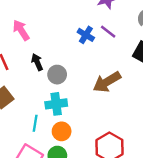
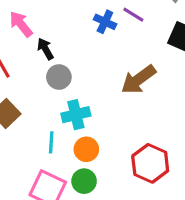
black arrow: (37, 62) -> (45, 49), moved
gray circle: (57, 75) -> (59, 77), moved

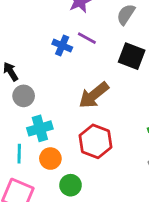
red hexagon: (150, 163) -> (95, 141), moved
green circle: (84, 181) -> (70, 185), moved

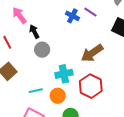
cyan cross: (40, 128) -> (64, 74), moved
cyan line: (19, 154) -> (36, 91), turned 72

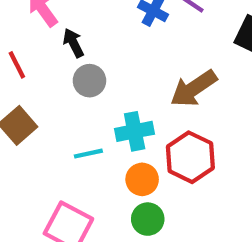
cyan line: (36, 91) -> (88, 154), moved
orange circle: (58, 96) -> (142, 179), moved

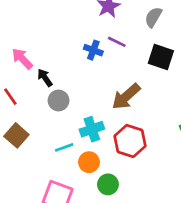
orange circle: (142, 179) -> (89, 162), moved

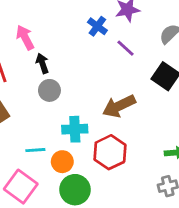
blue cross: (93, 50) -> (97, 26), moved
cyan line: (64, 147) -> (35, 150), moved
green circle: (108, 184) -> (75, 190), size x1.4

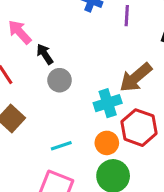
purple line: (126, 48) -> (127, 16), turned 66
cyan cross: (75, 129) -> (108, 103), moved
orange circle: (62, 162) -> (107, 143), moved

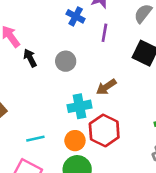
brown arrow: (136, 77) -> (106, 87), size x0.7
gray circle: (60, 80) -> (66, 61), moved

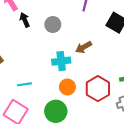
red hexagon: (104, 130) -> (98, 89), moved
orange circle: (75, 141) -> (67, 87), moved

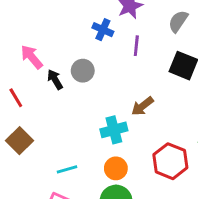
gray circle: (53, 24) -> (83, 71), moved
orange circle: (67, 87) -> (116, 168), moved

